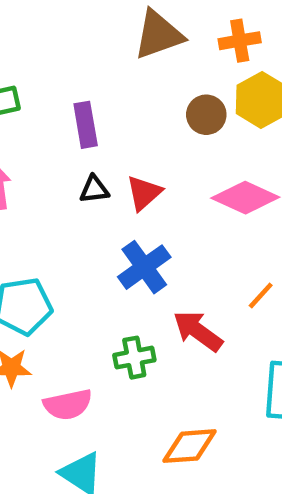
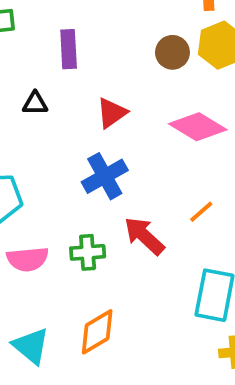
black triangle: (94, 189) -> (35, 103), moved
pink semicircle: (68, 405) -> (28, 259), moved
orange diamond: (190, 446) -> (97, 332), moved, turned -33

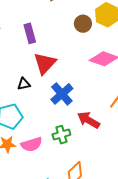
black triangle: (35, 103) -> (24, 84), moved
red triangle: (112, 113) -> (45, 63), moved, size x1.4

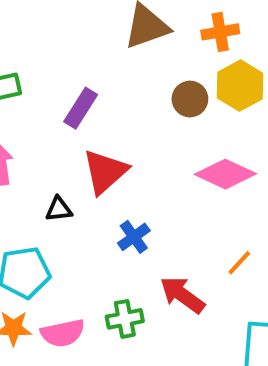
purple rectangle: (30, 33) -> (81, 108), turned 42
blue cross: (62, 94) -> (134, 237), size x0.7

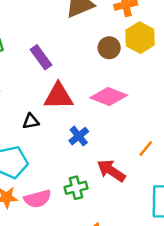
purple rectangle: (81, 108) -> (41, 57), turned -65
red triangle: (105, 172) -> (59, 96), turned 44
pink diamond: (225, 174) -> (109, 97), moved

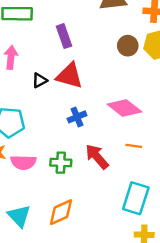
pink diamond: (109, 97) -> (124, 108), moved
black triangle: (31, 121) -> (40, 80), moved, turned -35
orange line: (146, 149) -> (134, 146), turned 42

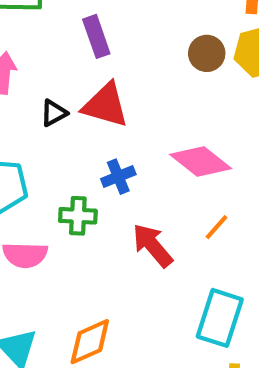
orange line: (134, 146) -> (217, 227), turned -56
green cross: (61, 163) -> (78, 216), moved

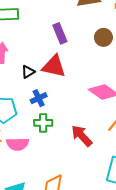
purple rectangle: (96, 36) -> (60, 33), moved
blue cross: (118, 177) -> (39, 98), moved

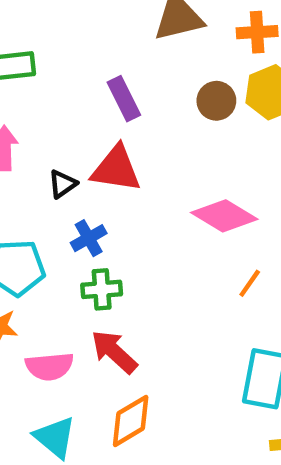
red arrow: (82, 136) -> (114, 352), moved
pink semicircle: (18, 144) -> (49, 366), moved

